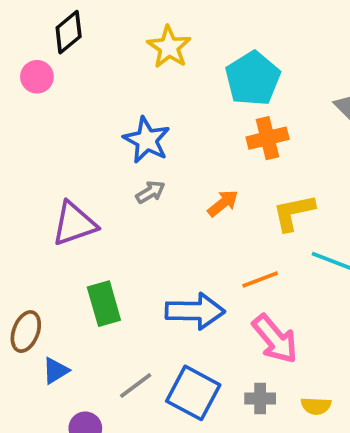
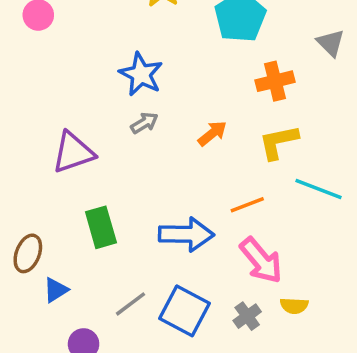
orange cross: (268, 138) -> (275, 81), moved
gray cross: (260, 399) -> (247, 316), turned -36
yellow semicircle: (316, 406) -> (294, 306), moved

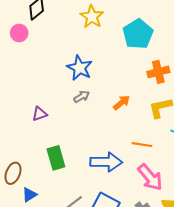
purple triangle: (73, 152) -> (40, 114), size x0.6
orange line: (247, 205) -> (142, 145), turned 30

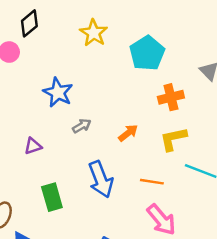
blue star: (80, 68) -> (58, 92), moved
blue arrow: (106, 162) -> (101, 179), moved, turned 68

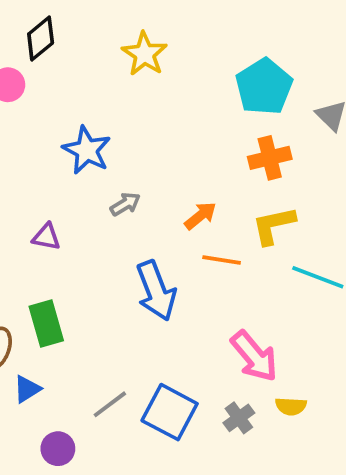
cyan pentagon: (147, 53) -> (264, 87), moved
purple triangle: (33, 146) -> (46, 237), turned 30
orange line: (152, 182) -> (222, 260), moved
green rectangle: (52, 197) -> (46, 323), moved

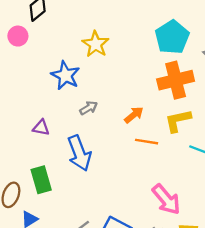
yellow star: (145, 54) -> (96, 44), moved
orange cross: (270, 158) -> (176, 80), size x1.4
blue arrow: (156, 291) -> (79, 153), moved

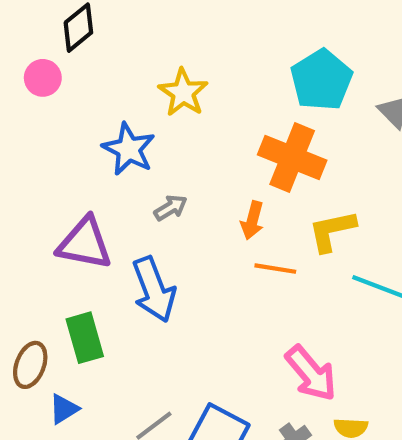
orange cross: (176, 80) -> (292, 158), moved, turned 36
orange arrow: (134, 115) -> (252, 220), turned 144
purple triangle: (41, 128) -> (85, 243), size x1.8

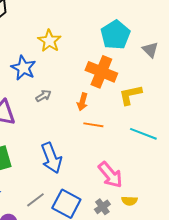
yellow L-shape: (332, 231) -> (130, 95), moved
blue arrow: (154, 289) -> (51, 158), moved

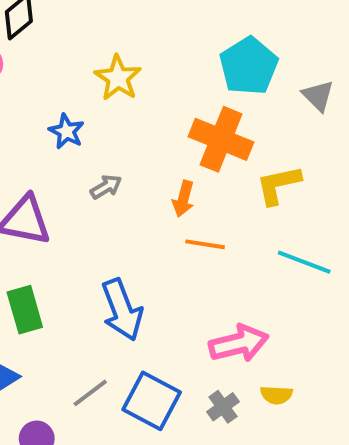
blue star: (23, 68) -> (66, 131), size x0.7
pink arrow: (110, 175) -> (239, 343), turned -64

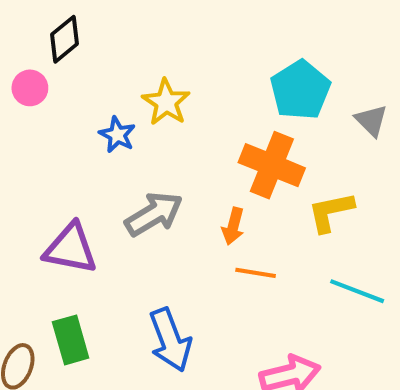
blue star: (66, 131) -> (117, 135), moved
gray arrow: (106, 187) -> (154, 214), size x1.8

